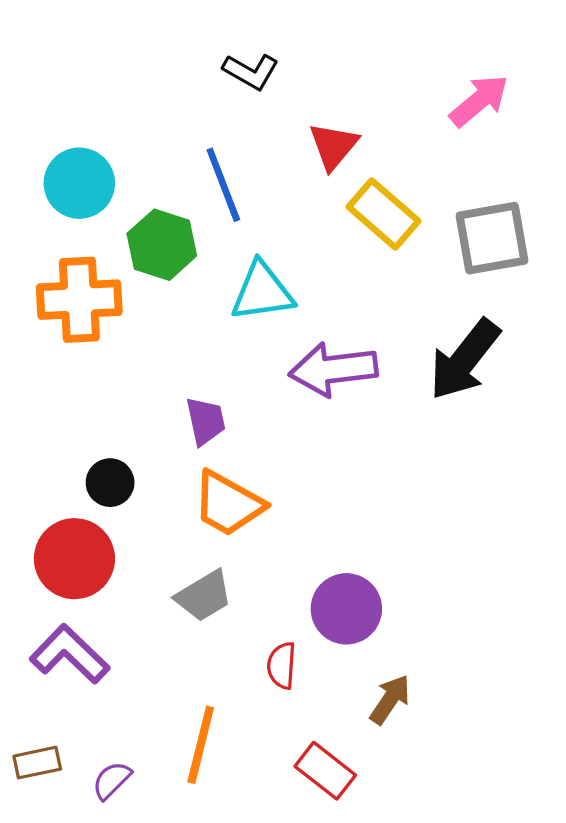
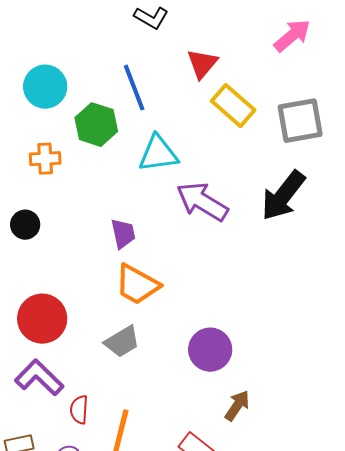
orange cross: (79, 300) -> (45, 159), size x0.6
purple arrow: (333, 369) -> (202, 202), turned 38
black circle: (110, 483) -> (25, 225), moved
red semicircle: (282, 665) -> (79, 410), moved

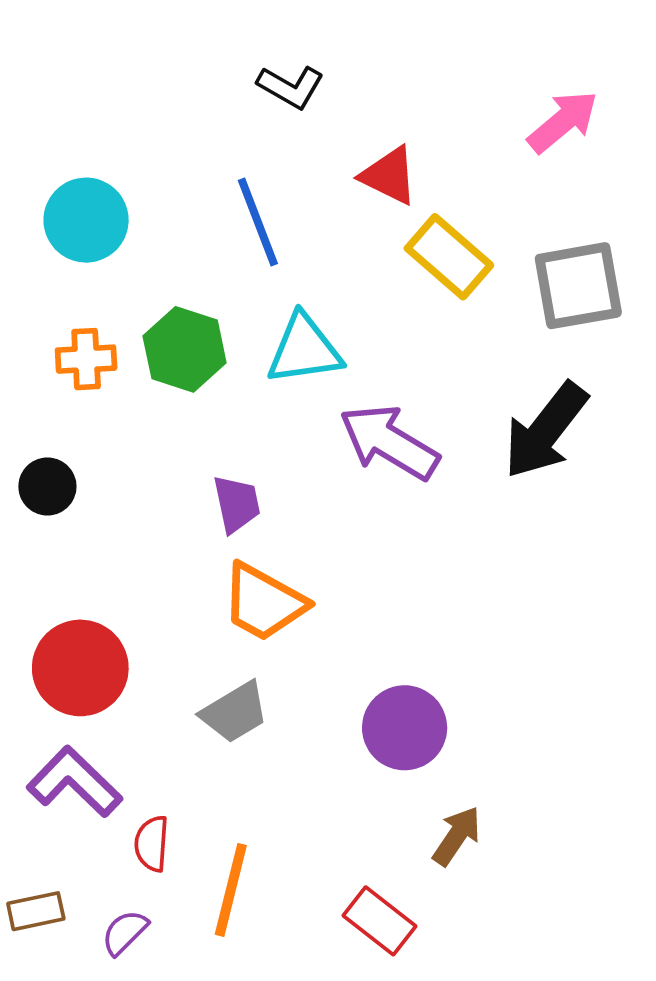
red triangle: (202, 64) -> (389, 176), turned -44
green hexagon: (96, 125) -> (185, 349), moved

